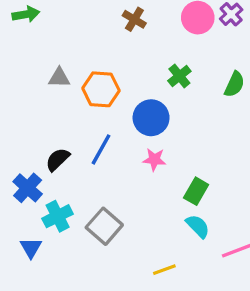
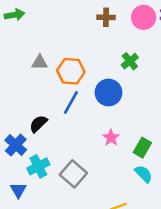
brown cross: (134, 19) -> (106, 17), moved, turned -30
blue line: (101, 149) -> (71, 102), moved
pink star: (154, 159) -> (111, 138), moved, turned 30

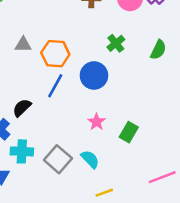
cyan cross: (38, 166) -> (22, 151), turned 30
cyan semicircle: (144, 174) -> (90, 159), moved

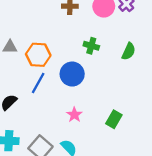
green cross: (116, 43) -> (91, 46), turned -35
green rectangle: (129, 132) -> (114, 119), moved

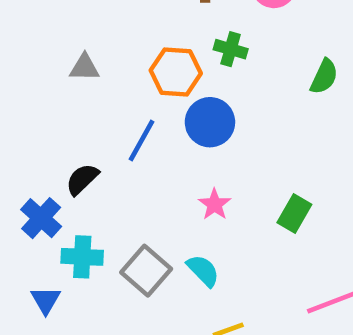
green cross: (91, 46) -> (231, 49), moved
orange hexagon: (38, 55) -> (176, 72), moved

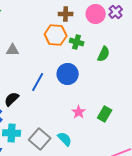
orange hexagon: (176, 72) -> (56, 35), moved
green semicircle: (324, 77) -> (104, 54), moved
pink star: (215, 204) -> (79, 112), moved

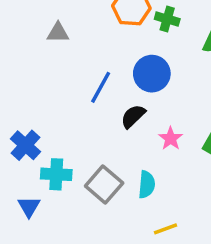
black semicircle: (12, 99) -> (133, 116), moved
cyan semicircle: (65, 139) -> (147, 185), turned 49

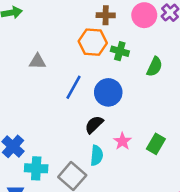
blue line: (101, 87) -> (73, 87), moved
cyan semicircle: (147, 185) -> (97, 155), moved

